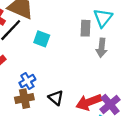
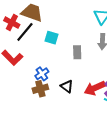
gray rectangle: (86, 28) -> (77, 52), moved

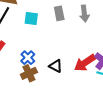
gray rectangle: (77, 52) -> (59, 13), moved

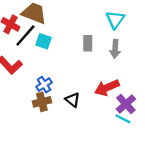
cyan square: (31, 19) -> (44, 41), moved
red arrow: (85, 63) -> (107, 88), moved

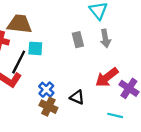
black line: (25, 36) -> (19, 62), moved
brown cross: (42, 102) -> (48, 107), turned -36
cyan line: (123, 119) -> (115, 115), moved

